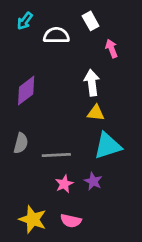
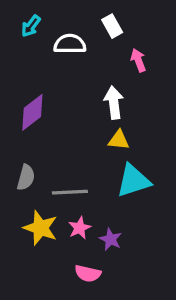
purple star: (93, 181) -> (111, 239), moved
yellow star: (33, 219) -> (41, 228), moved

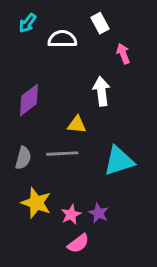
yellow triangle: (119, 140) -> (77, 125), moved
gray line: (70, 192) -> (62, 154), moved
pink star: (80, 228) -> (71, 214), moved
pink semicircle: (88, 273) -> (78, 243), turned -50

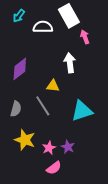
white rectangle: (100, 23) -> (69, 16), size x1.6
gray line: (62, 154) -> (43, 106), turned 60

